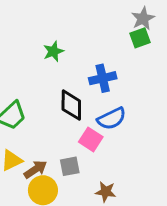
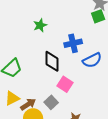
blue semicircle: (112, 119) -> (92, 60), moved
gray square: (70, 166) -> (51, 102), turned -32

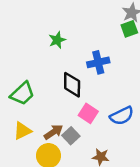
blue semicircle: (92, 60) -> (122, 116), moved
brown arrow: (28, 104) -> (53, 132), moved

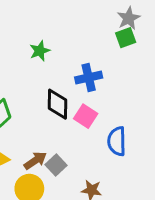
pink square: (88, 113) -> (86, 116), moved
blue semicircle: (122, 116) -> (117, 141), turned 115

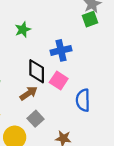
brown arrow: (35, 160) -> (29, 93), moved

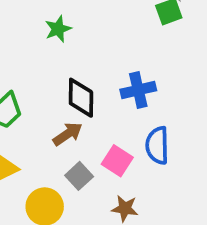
blue cross: (61, 50) -> (138, 90), moved
pink square: (59, 81) -> (117, 161), moved

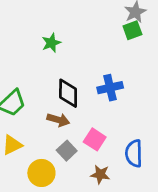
brown arrow: (68, 134) -> (58, 120), turned 50
blue semicircle: (157, 145) -> (134, 153), moved

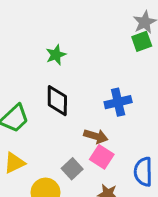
black diamond: (68, 93) -> (57, 101), moved
brown arrow: (58, 120) -> (96, 136), moved

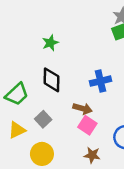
gray square: (72, 169) -> (43, 119), moved

